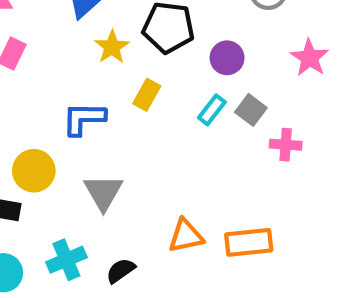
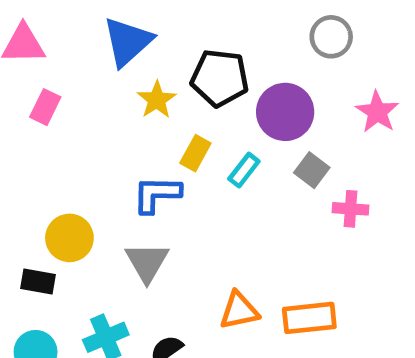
purple circle: (227, 58) -> (285, 112), size x1.5
cyan rectangle: (212, 110) -> (244, 170), moved
blue L-shape: (84, 119) -> (157, 194), moved

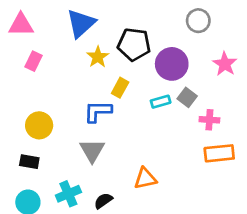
cyan rectangle: (244, 170) -> (161, 102), moved, turned 36
yellow circle: (69, 238) -> (39, 125), moved
orange rectangle: (309, 318) -> (219, 153), moved

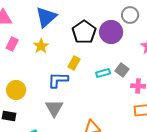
black pentagon: (134, 44) -> (84, 32), turned 30
yellow star: (98, 57) -> (41, 46), moved
purple circle: (172, 64) -> (111, 32), moved

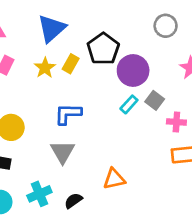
purple circle: (111, 32) -> (133, 70), moved
yellow rectangle: (74, 63) -> (71, 64), moved
cyan rectangle: (103, 73) -> (129, 104), turned -32

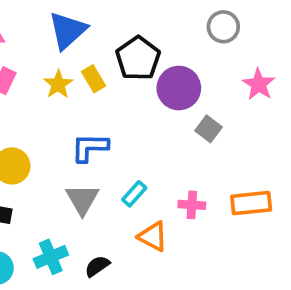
yellow rectangle: (71, 64) -> (93, 79), turned -60
cyan rectangle: (129, 104) -> (134, 194), moved
pink cross: (176, 122) -> (192, 205), moved
orange triangle: (114, 179) -> (153, 236), turned 40

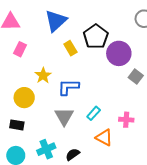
yellow star: (58, 84) -> (43, 75), moved

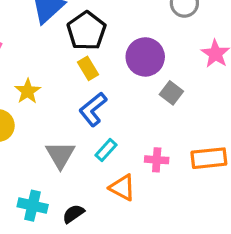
black pentagon: (96, 37) -> (86, 31), moved
yellow rectangle: (70, 48) -> (88, 68), moved
blue L-shape: (68, 87) -> (93, 109), moved, turned -40
cyan cross: (46, 149) -> (33, 206), turned 36

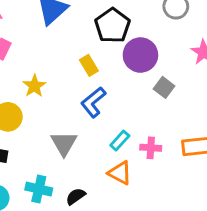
black pentagon: (86, 31) -> (112, 26), moved
cyan rectangle: (106, 150) -> (120, 140), moved

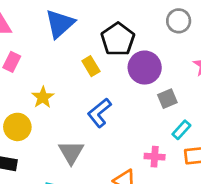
yellow rectangle: (89, 65) -> (91, 66), moved
gray square: (164, 87) -> (167, 99), turned 30
cyan rectangle: (120, 140) -> (181, 130), moved

